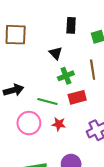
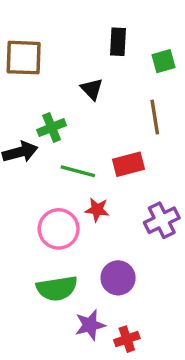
green cross: (66, 76) -> (52, 128), moved
pink circle: (29, 123) -> (59, 229), moved

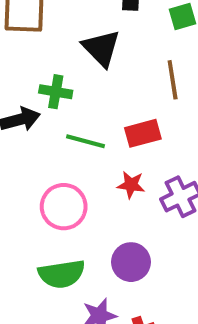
black triangle: (92, 89) -> (101, 48), size x1.5
green cross: (52, 128) -> (56, 92), turned 32
red star: (97, 210) -> (131, 185), moved

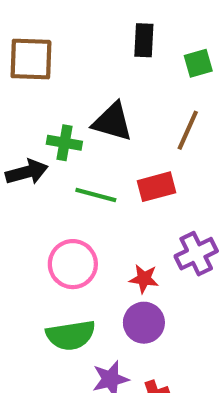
black triangle: (101, 48) -> (113, 122), moved, turned -30
brown line: (173, 80) -> (188, 130), turned 33
red star: (131, 185) -> (144, 279), moved

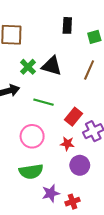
green cross: (64, 143) -> (28, 67), moved, turned 35
red rectangle: (156, 187) -> (74, 117), moved, turned -36
purple circle: (144, 323) -> (80, 165), moved

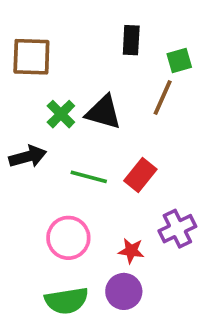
brown line: (89, 70) -> (163, 97), moved
red rectangle: (74, 117) -> (140, 175), moved
purple circle: (80, 165) -> (124, 291), moved

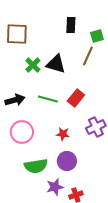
black arrow: (28, 157) -> (15, 100), moved
pink circle: (68, 238) -> (22, 132), moved
red star: (131, 251) -> (63, 134), moved

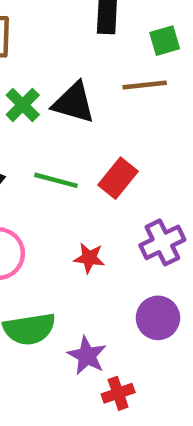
brown line: (88, 56) -> (145, 85), turned 60
purple circle: (67, 161) -> (158, 318), moved
purple star: (55, 187) -> (87, 356), moved, turned -30

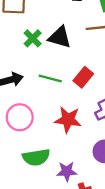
red star: (89, 258) -> (68, 120), size x1.6
purple star: (87, 356) -> (67, 171), turned -30

